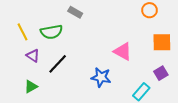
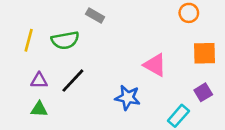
yellow line: (23, 32) -> (29, 40), turned 42
purple triangle: (33, 56) -> (39, 81), moved, turned -32
green triangle: (31, 87) -> (39, 109), turned 32

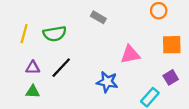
gray rectangle: (95, 15) -> (98, 17), moved
pink triangle: (155, 65) -> (130, 54), turned -40

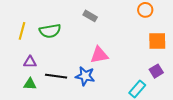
pink triangle: (130, 54) -> (99, 55), moved
black line: (61, 68) -> (56, 76), moved, turned 55
blue star: (107, 82) -> (85, 76), moved

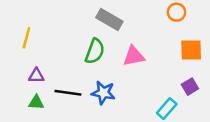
gray rectangle: (90, 16) -> (109, 20), size x1.5
green semicircle: (50, 31) -> (95, 51), moved, turned -60
pink triangle: (99, 55) -> (134, 56), moved

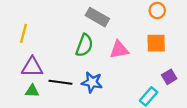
orange square: (191, 50) -> (156, 43), moved
purple triangle: (36, 76) -> (32, 67), size x1.5

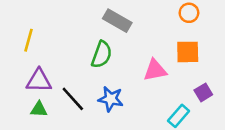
pink triangle: (119, 50) -> (155, 70), moved
black line: (60, 82) -> (73, 99), turned 40

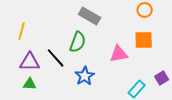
purple square: (203, 92) -> (162, 78), moved
black line: (73, 99) -> (56, 58), moved
blue star: (111, 99) -> (85, 76), turned 30

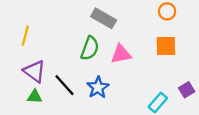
pink triangle: (119, 54) -> (121, 54), moved
black line: (56, 58) -> (64, 85), moved
purple triangle: (30, 62) -> (35, 71), turned 35

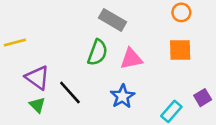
yellow line: (25, 36) -> (15, 42), moved, turned 60
blue star: (98, 87) -> (123, 96), moved
green triangle: (35, 97) -> (37, 105), turned 42

